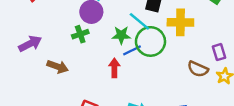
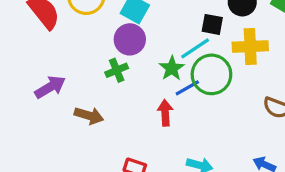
cyan line: (139, 21) -> (195, 48), turned -70
green star: (121, 35) -> (172, 68), turned -30

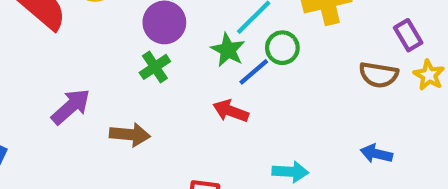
green circle: (211, 74) -> (282, 48), size x0.6
red arrow: (165, 113) -> (231, 111), turned -55

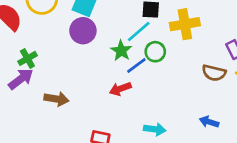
green cross: (155, 67) -> (27, 58), moved
red arrow: (231, 111) -> (120, 89), turned -45

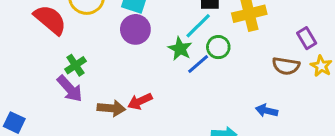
purple arrow: (21, 79) -> (70, 89), turned 90
red arrow: (120, 89) -> (140, 101), moved
blue arrow: (209, 122) -> (267, 111), moved

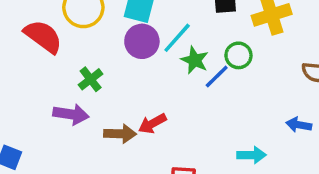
cyan line: (198, 26) -> (177, 38), moved
green cross: (75, 65) -> (91, 79), moved
purple arrow: (70, 89) -> (71, 114), turned -36

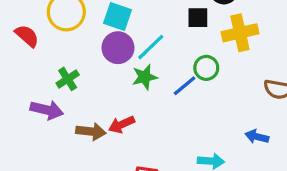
red semicircle: (43, 36) -> (27, 36), size x0.7
green star: (195, 60) -> (145, 77), moved, turned 30

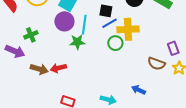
black square: (198, 18) -> (106, 11), moved
yellow cross: (240, 33) -> (128, 29), moved
cyan line: (151, 47) -> (84, 25), turned -48
blue line: (185, 86) -> (110, 23), moved

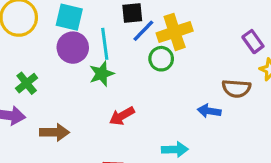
brown semicircle: (156, 64) -> (236, 88), moved
red arrow: (58, 68) -> (122, 116), moved
blue arrow: (139, 90) -> (209, 111), moved

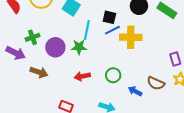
purple circle: (73, 48) -> (55, 47), moved
green circle: (161, 59) -> (113, 75), moved

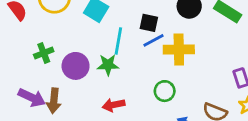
purple arrow: (16, 53) -> (32, 98), moved
brown arrow: (39, 72) -> (54, 101), turned 78
green circle: (113, 75) -> (165, 91), moved

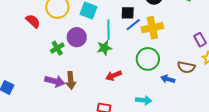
purple circle: (76, 66) -> (77, 37), moved
green circle: (165, 91) -> (148, 59), size x1.5

